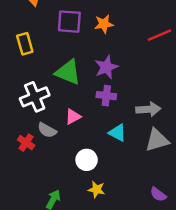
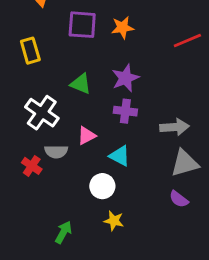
green triangle: (68, 72) -> (81, 84), size x0.7
white cross: (35, 97) -> (42, 113), turned -32
gray semicircle: (47, 130) -> (56, 152), turned -30
cyan triangle: (117, 133) -> (120, 156), moved
purple semicircle: (158, 194) -> (179, 199), moved

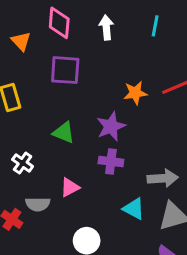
orange star: (123, 28) -> (135, 93), moved
white cross: (42, 113) -> (23, 163), size x0.6
cyan triangle: (120, 156) -> (134, 209), moved

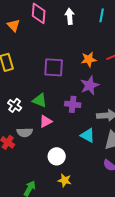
purple square: (65, 70) -> (54, 67), moved
purple star: (111, 126) -> (90, 85), moved
green triangle: (64, 133) -> (40, 100), moved

